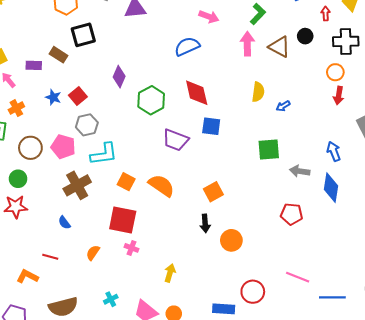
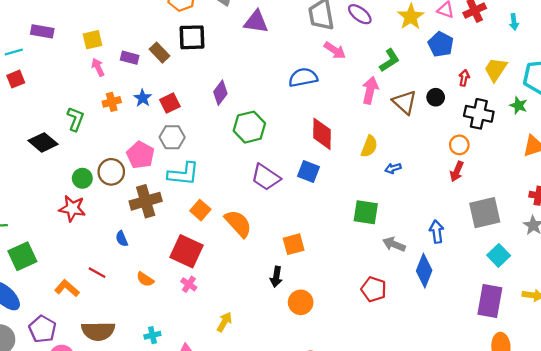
red diamond: (197, 93) -> (322, 134), moved
orange cross: (16, 108) -> (112, 102), moved
brown circle: (30, 148) -> (111, 172), moved
orange semicircle: (93, 253) -> (145, 279), turned -105

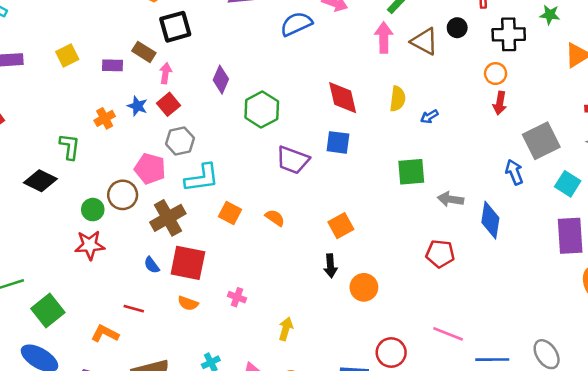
pink arrow: (98, 67) -> (165, 73), moved, turned 48
blue semicircle: (303, 77) -> (296, 24), moved
orange semicircle: (238, 224) -> (275, 218), size x0.6
blue arrow: (437, 232) -> (514, 172), moved
red square: (186, 251) -> (188, 263), moved

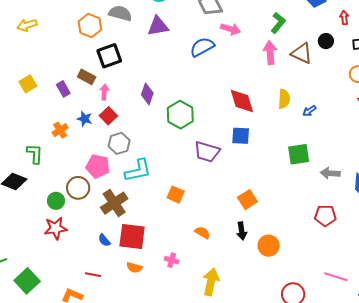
purple rectangle: (113, 65) -> (63, 89), turned 63
orange square: (230, 213) -> (176, 195), moved
orange semicircle: (275, 218) -> (202, 233), moved
yellow arrow: (286, 329) -> (211, 282), size x1.5

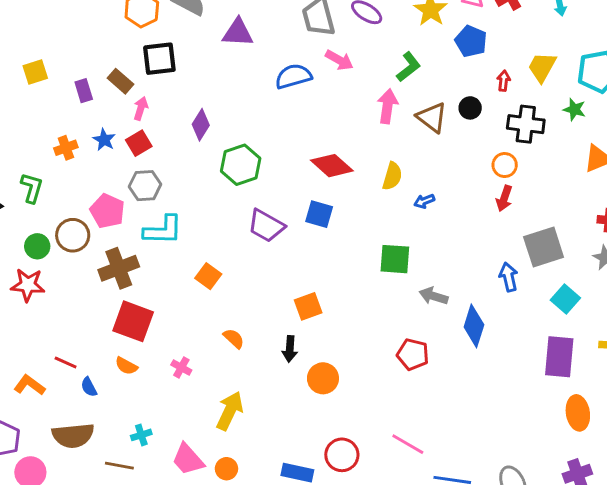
red diamond: (242, 101) -> (332, 166), turned -44
green L-shape: (35, 154) -> (32, 188), moved
blue semicircle: (104, 240) -> (89, 387), moved

